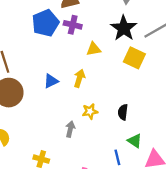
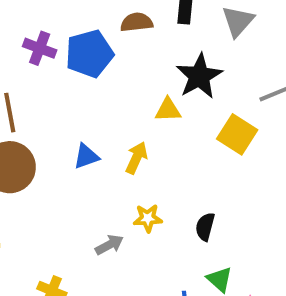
purple cross: (73, 25) -> (40, 48), moved
black star: (124, 28) -> (199, 76), moved
gray arrow: (70, 129) -> (109, 245), turned 42

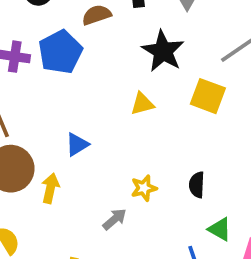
yellow triangle: (168, 110) -> (142, 104), moved
yellow arrow: (137, 158) -> (50, 188), moved

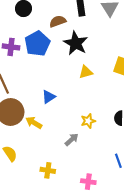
black star: (163, 51) -> (76, 43), moved
yellow arrow: (50, 188) -> (34, 123), turned -70

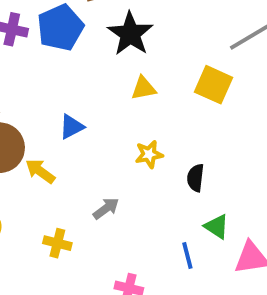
yellow star: (88, 121) -> (149, 154), moved
yellow cross: (48, 170) -> (57, 243), moved

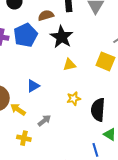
black semicircle: (196, 178) -> (98, 110), size x1.6
gray arrow: (106, 208) -> (44, 121), moved
yellow cross: (57, 243) -> (24, 138), moved

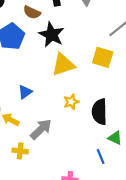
brown semicircle: (46, 15) -> (32, 12), turned -133
yellow triangle: (70, 65) -> (63, 65), size x1.6
gray arrow: (44, 121) -> (41, 129), size x1.5

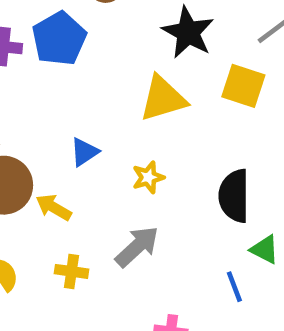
black star: (52, 35) -> (188, 32), moved
yellow star: (71, 102) -> (148, 177), moved
gray arrow: (41, 129) -> (137, 247), moved

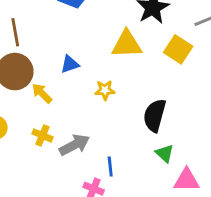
gray arrow: (137, 247) -> (74, 145), moved
blue line: (234, 287) -> (110, 167), moved

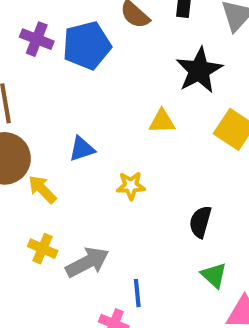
yellow triangle: (127, 44) -> (162, 121), size x0.6
black semicircle: (155, 115) -> (200, 222), size x0.7

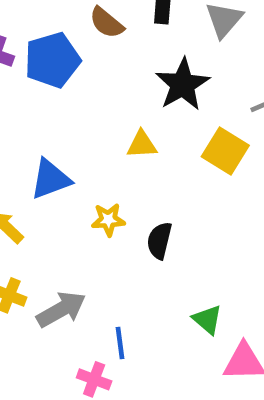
blue triangle: (82, 149) -> (50, 179), size x1.4
black semicircle: (200, 222) -> (159, 241), moved

